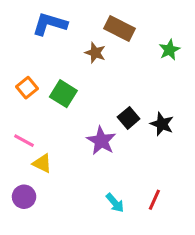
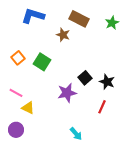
green star: (169, 50) -> (112, 23), moved
purple star: (101, 141) -> (67, 93), turned 30
red line: (154, 200) -> (102, 107), moved

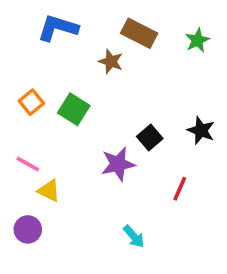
black star: (107, 82) -> (201, 130), moved

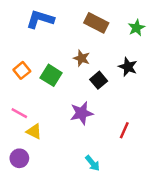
brown star: (111, 62) -> (82, 58), moved
black star: (201, 130) -> (128, 67), moved
black square: (150, 138) -> (99, 80), moved

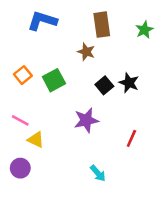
brown rectangle: (96, 23) -> (102, 25), turned 55
brown star: (82, 58) -> (86, 52), moved
black star: (128, 67) -> (129, 83), moved
green square: (51, 75) -> (54, 80), turned 30

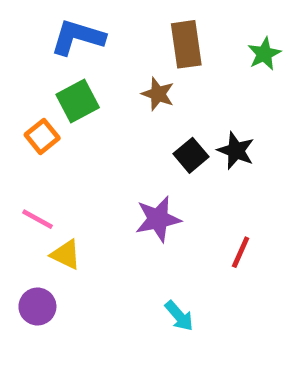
green square: (54, 80) -> (78, 101), moved

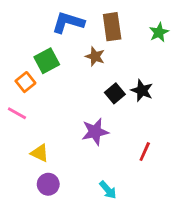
blue L-shape: (78, 37) -> (68, 22), moved
pink line: (37, 219) -> (17, 113), moved
purple circle: (37, 306) -> (48, 184), moved

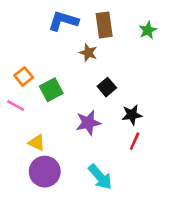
green square: (47, 61) -> (51, 90), moved
black star: (142, 91) -> (132, 115), moved, turned -30
purple circle: (48, 184) -> (45, 172), size x1.5
cyan arrow: (108, 190) -> (100, 177), size x1.5

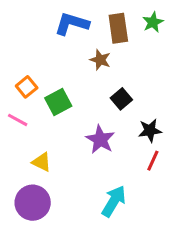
green star: (148, 30) -> (153, 22), moved
purple star: (88, 123) -> (100, 139), turned -30
purple circle: (45, 172) -> (33, 203), moved
cyan arrow: (100, 177) -> (114, 201), turned -108

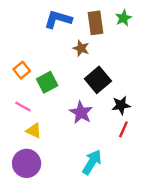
black square: (121, 99) -> (98, 80), size x1.5
pink line: (18, 120) -> (23, 106), moved

